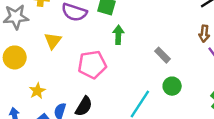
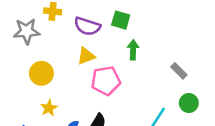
yellow triangle: (53, 41) -> (86, 56), moved, turned 30
yellow circle: (15, 57) -> (41, 73), moved

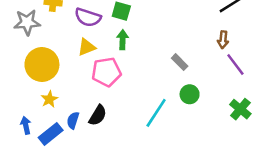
green arrow: (133, 50) -> (123, 40), moved
yellow circle: (41, 73) -> (42, 65), size x1.4

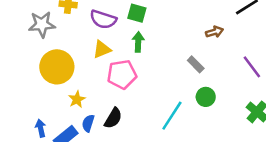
brown arrow: (223, 40) -> (214, 32), moved, turned -112
yellow star: (49, 99) -> (77, 99), moved

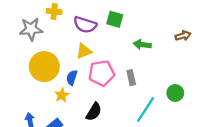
green arrow: (138, 42) -> (142, 45), moved, turned -84
gray rectangle: (196, 64) -> (131, 78), moved, turned 32
blue semicircle: (88, 123) -> (72, 78), moved

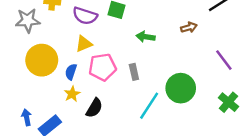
green circle: (175, 93) -> (181, 88), size x1.6
yellow star: (62, 95) -> (72, 94), moved

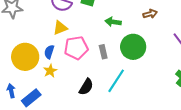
yellow circle: (42, 60) -> (25, 57), moved
green circle: (181, 88) -> (133, 47), moved
black semicircle: (94, 108) -> (86, 87), moved

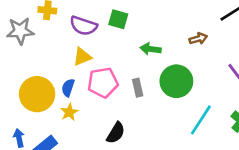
cyan line: (116, 81) -> (201, 120), moved

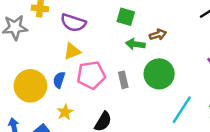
green square: (118, 19) -> (126, 17), moved
brown arrow: (198, 39) -> (158, 35), moved
yellow star: (69, 112) -> (65, 112), moved

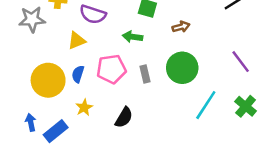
green arrow: (135, 44) -> (133, 37), moved
yellow triangle: (72, 51) -> (77, 40), moved

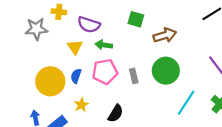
brown arrow: (181, 27) -> (165, 35), size x1.5
green arrow: (133, 37) -> (104, 45), moved
yellow triangle: (77, 40) -> (75, 47), turned -42

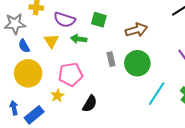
green square: (136, 19) -> (99, 20), moved
pink pentagon: (105, 72) -> (71, 74), moved
blue semicircle: (76, 76) -> (24, 46), moved, turned -48
gray rectangle: (134, 76) -> (111, 59), moved

